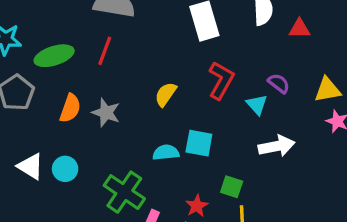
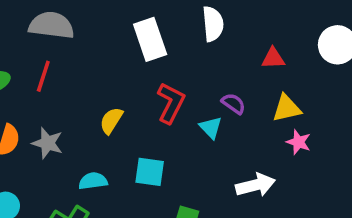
red triangle: (300, 29) -> (273, 58), moved
white arrow: (277, 146) -> (256, 185), moved
cyan semicircle: (166, 152) -> (93, 181), moved

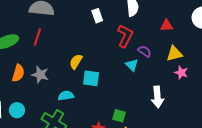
white rectangle: (150, 39) -> (97, 16), size x0.6
red L-shape: (171, 103) -> (125, 36), moved
cyan square: (150, 172) -> (91, 78), moved
white arrow: (256, 185) -> (157, 97), turned 100

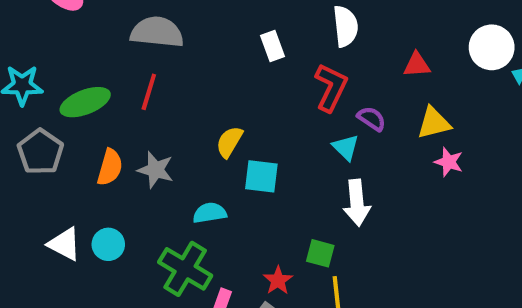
white arrow: (157, 97) -> (357, 203), moved

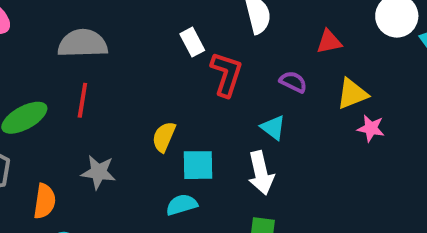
red L-shape: (331, 87) -> (226, 74), moved
purple semicircle: (372, 119) -> (293, 82), moved
orange semicircle: (110, 167) -> (45, 201), moved
white arrow: (357, 203) -> (261, 173), moved
cyan semicircle: (210, 213) -> (182, 205), moved

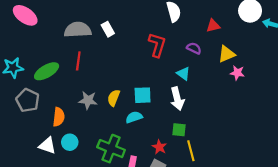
white rectangle: (192, 42) -> (108, 29), moved
yellow semicircle: (164, 137) -> (114, 98), moved

